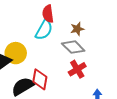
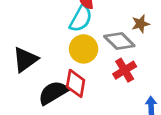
brown star: (77, 29) -> (141, 24), moved
yellow circle: (16, 53) -> (84, 49), moved

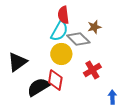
brown star: (141, 24) -> (94, 27), moved
gray diamond: (119, 41) -> (78, 39), moved

